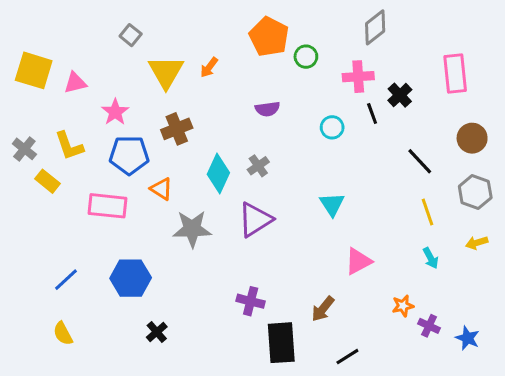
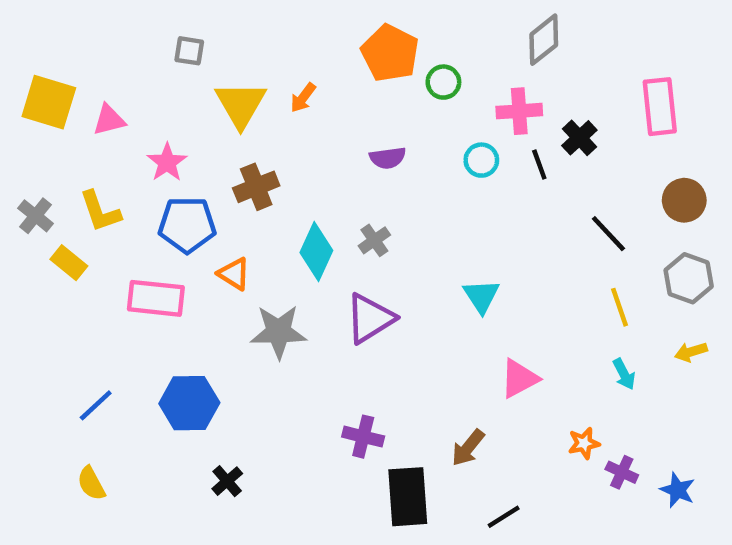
gray square: (131, 35) -> (189, 51), turned -30
cyan circle: (332, 127) -> (481, 160), moved

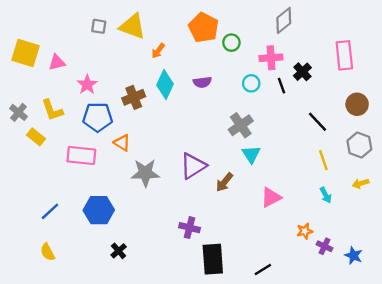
yellow triangle: (241, 104) -> (133, 26), moved, turned -40
gray cross: (374, 240) -> (241, 125), moved, size x1.5
cyan diamond: (316, 251) -> (165, 84), moved
brown arrow: (468, 448) -> (224, 182), moved

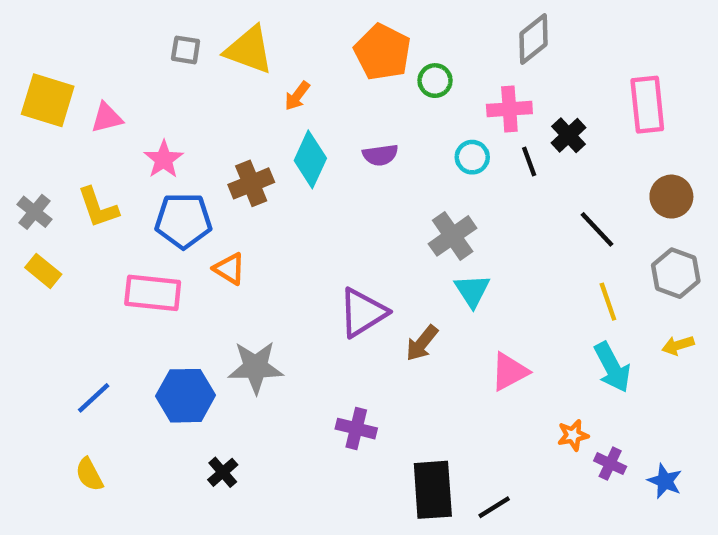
yellow rectangle: (36, 137) -> (43, 271), moved
gray star: (145, 173) -> (256, 367), moved
cyan arrow: (326, 195) -> (612, 367), size x1.6
black rectangle: (213, 259) -> (433, 490), moved

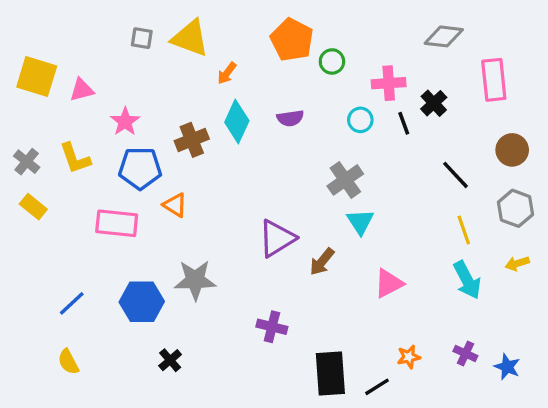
gray diamond: (534, 39) -> (444, 36), moved, turned 45
orange star: (573, 435) -> (409, 357), moved

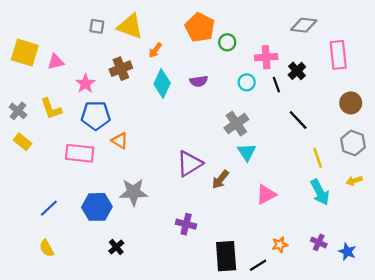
brown cross: (192, 140) -> (121, 69), moved
black line: (455, 175) -> (298, 120), moved

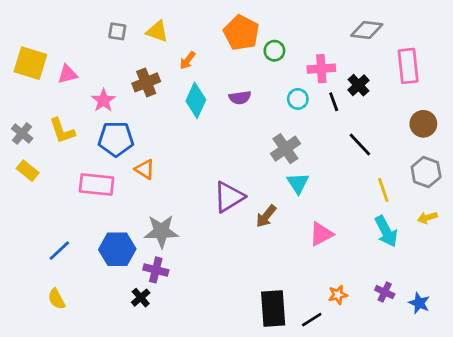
yellow triangle: (130, 26) -> (157, 31), size x0.7
purple cross: (186, 224) -> (156, 270), moved

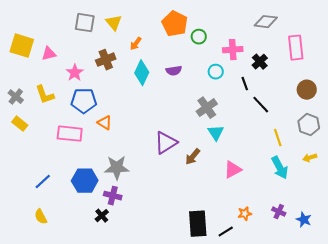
gray square: (117, 31) -> (85, 23), size x1.5
yellow triangle: (157, 31) -> (114, 23), turned 30
black line: (334, 102) -> (245, 84), moved

